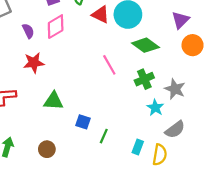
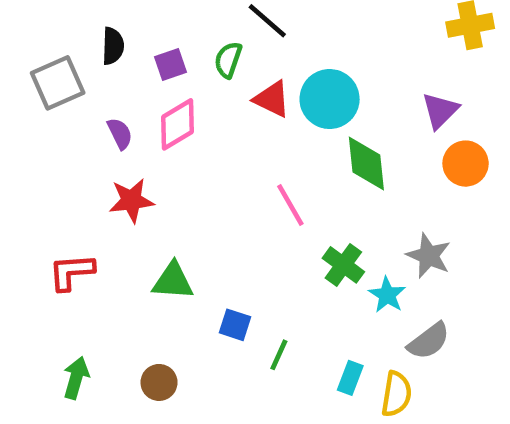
green diamond: (145, 45) -> (366, 164), turned 48
green cross: (144, 79) -> (343, 265), moved, turned -30

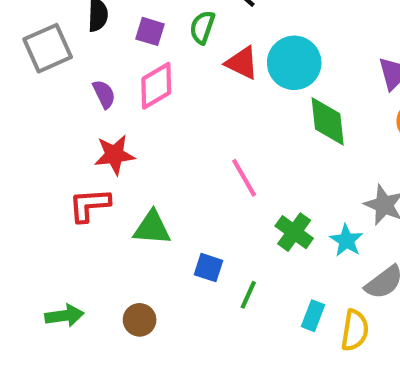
purple square: (171, 64) -> (150, 31), turned 36
pink line: (290, 205) -> (244, 178), moved
green cross: (343, 265) -> (294, 232), moved
red L-shape: (71, 272) -> (89, 205), moved
green arrow: (76, 378) -> (64, 316), turned 66

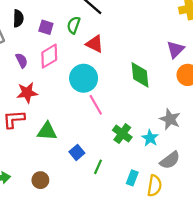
cyan circle: (294, 63) -> (84, 78), moved
blue square: (209, 268) -> (77, 152), turned 32

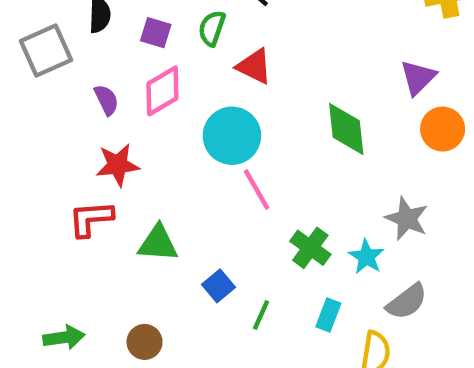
cyan rectangle: (132, 178) -> (328, 315), moved

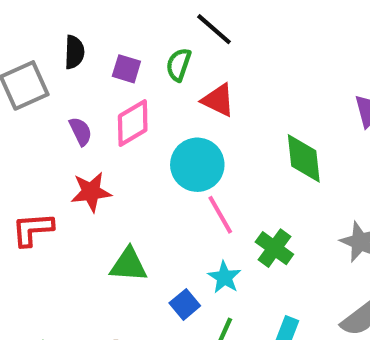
red L-shape: (91, 219) -> (33, 229), moved
green cross: (310, 248) -> (274, 248), moved
cyan star: (366, 257) -> (224, 277), moved

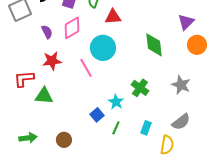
red triangle: (218, 100) -> (113, 17), turned -30
pink line: (220, 215) -> (86, 68), moved
green triangle: (129, 265) -> (44, 96), moved

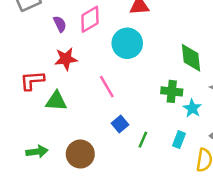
green diamond: (154, 45) -> (191, 58), moved
pink line: (86, 68) -> (107, 87), moved
green cross: (140, 88) -> (172, 91), turned -30
cyan star: (116, 102) -> (192, 108), moved
brown circle: (64, 140) -> (80, 154), size x1.5

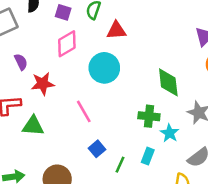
purple semicircle: (60, 24) -> (21, 62), moved
cyan rectangle: (179, 140) -> (148, 156), moved

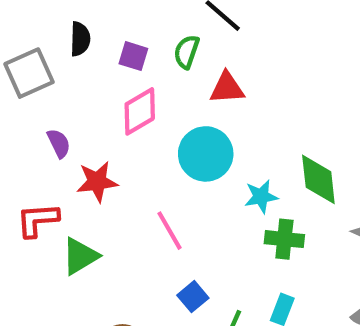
green triangle: (33, 126) -> (80, 256), turned -35
cyan star: (170, 133) -> (261, 196), moved, turned 30

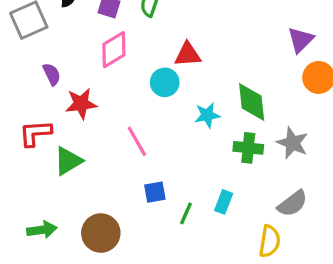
red triangle: (227, 88) -> (188, 55), moved
cyan circle: (206, 154) -> (165, 82), size x0.7
green cross: (284, 239) -> (248, 148), moved
blue square: (193, 297) -> (155, 192), turned 30

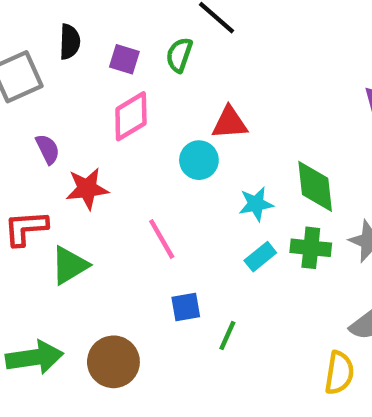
cyan rectangle: (224, 202) -> (260, 257), moved, turned 30
green arrow: (42, 230) -> (35, 357), size x1.4

